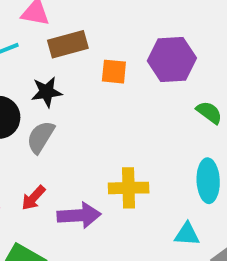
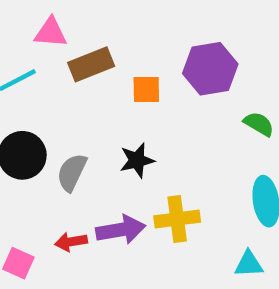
black star: (47, 92) -> (137, 160), moved
red arrow: (33, 198) -> (71, 242), turned 44
purple arrow: (79, 215) -> (121, 230), moved

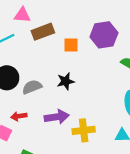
gray semicircle: (72, 172) -> (32, 87), turned 42
yellow cross: (177, 219) -> (84, 130), moved
red arrow: (71, 242) -> (19, 116), moved

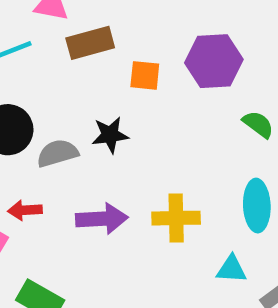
black star: (66, 81) -> (110, 135), moved
yellow cross: (84, 130) -> (176, 218), moved

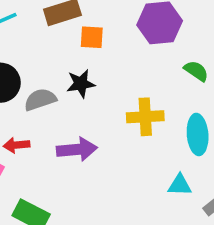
orange square: (145, 75) -> (92, 37), moved
yellow cross: (176, 218) -> (145, 117), moved

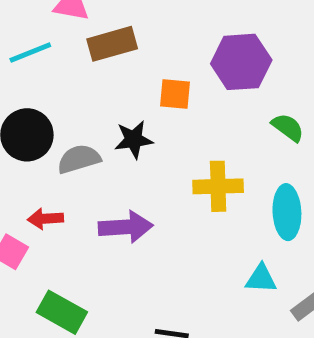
orange square: (92, 37) -> (175, 94), moved

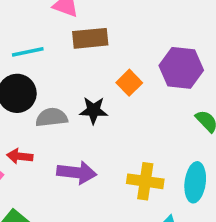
cyan line: (30, 52) -> (28, 52), moved
orange square: (175, 94) -> (129, 83), turned 30
yellow cross: (218, 186) -> (145, 181), moved

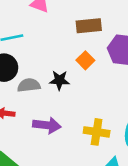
brown rectangle: (90, 38) -> (89, 26), moved

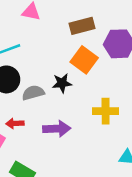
orange square: (85, 60) -> (84, 60), size x1.5
yellow cross: (97, 132) -> (106, 111), moved

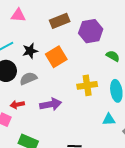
orange square: (84, 60) -> (56, 57), moved, turned 30
black star: (62, 83) -> (30, 51), moved

